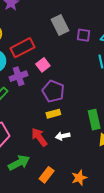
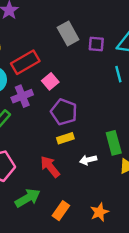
white arrow: (63, 136) -> (88, 160), moved

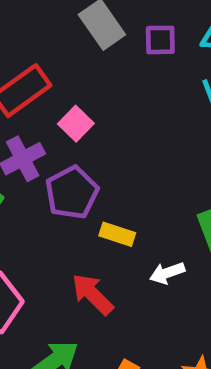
purple pentagon: (64, 112) -> (72, 193), moved, turned 30
yellow rectangle: (65, 138) -> (117, 234), turned 42

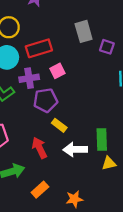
white arrow: (167, 273) -> (75, 150), size x1.5

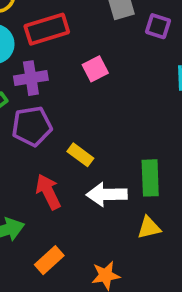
pink square: (57, 71) -> (95, 69), moved
purple pentagon: (46, 100) -> (32, 126), moved
yellow triangle: (109, 163) -> (149, 228), moved

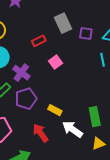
red rectangle: (47, 29) -> (39, 41), moved, size x0.6
purple cross: (31, 78) -> (21, 73), turned -36
white arrow: (107, 194) -> (73, 129), turned 45

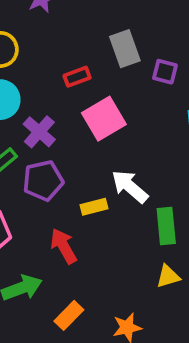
pink square: (55, 62) -> (104, 119), size x1.6
yellow rectangle: (55, 110) -> (94, 207), turned -48
white arrow: (73, 129) -> (130, 187), moved

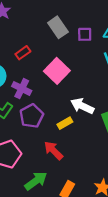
red rectangle: (77, 77) -> (23, 53), moved

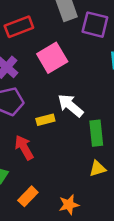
purple square: (85, 34) -> (95, 25), size x1.5
red rectangle: (23, 53) -> (19, 27), size x1.5

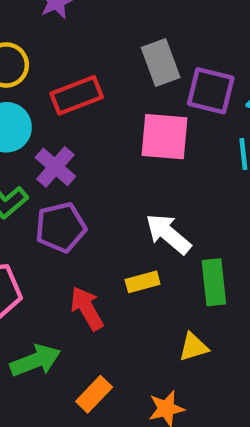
pink square: (52, 58) -> (165, 137), moved, turned 36
yellow rectangle: (45, 120) -> (143, 282), moved
yellow triangle: (98, 169) -> (193, 347), moved

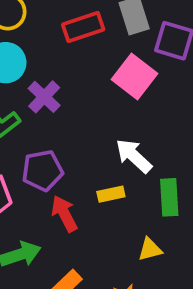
red rectangle: (77, 95) -> (83, 27), moved
pink square: (165, 137) -> (134, 76), turned 30
purple pentagon: (61, 227) -> (42, 171), moved

